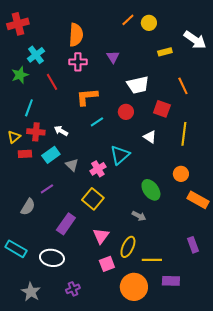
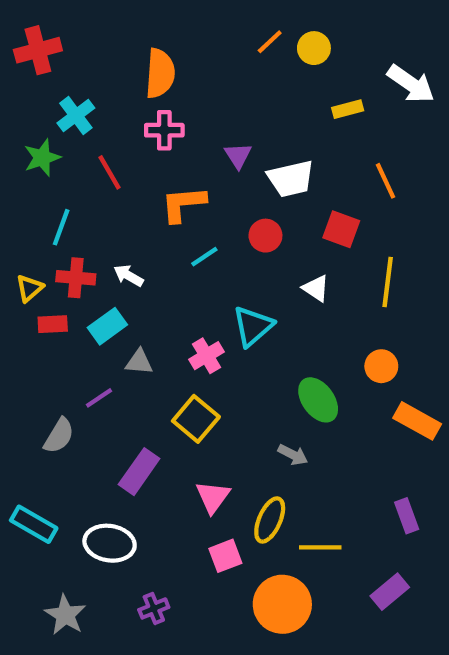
purple triangle: (113, 57) -> (238, 156), moved
gray triangle: (72, 165) -> (139, 362), moved, turned -40
purple rectangle: (171, 281) -> (390, 592), moved, turned -42

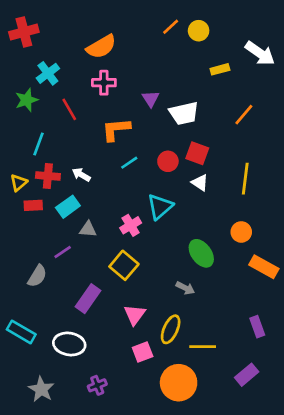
orange semicircle: (160, 73) -> (101, 47), turned 56
orange line: (386, 181) -> (244, 115), turned 65
red square: (341, 229) -> (197, 153), moved
red circle: (265, 236) -> (168, 161), moved

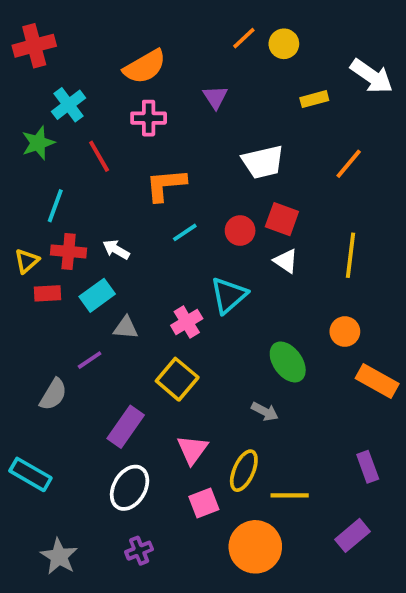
purple triangle: (151, 99) -> (215, 97), moved
white ellipse: (69, 344) -> (130, 488), moved, turned -68

